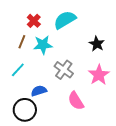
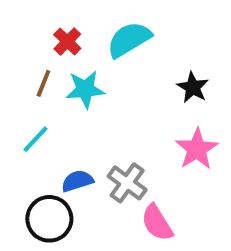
gray cross: (64, 70) -> (127, 183), moved
pink semicircle: (76, 101) -> (157, 223), moved

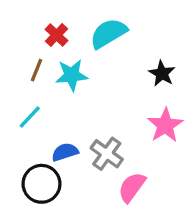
pink semicircle: (157, 223) -> (132, 187), turned 68

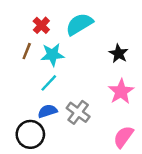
cyan line: (30, 117) -> (49, 83), moved
pink semicircle: (132, 187) -> (123, 137), moved

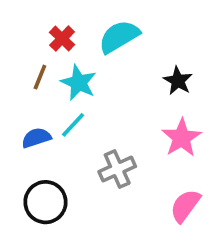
cyan star: (52, 55) -> (79, 83), turned 30
blue semicircle: (47, 111) -> (36, 138), moved
gray cross: (78, 112) -> (117, 169), turned 30

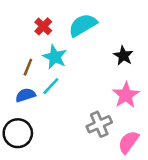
brown line: (40, 77) -> (28, 67), moved
gray cross: (117, 169) -> (99, 124), moved
black circle: (45, 202) -> (18, 133), moved

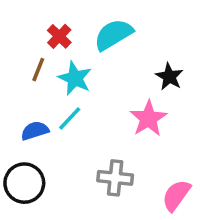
brown line: (28, 67) -> (38, 70), moved
pink star: (126, 95) -> (148, 118), moved
gray cross: (99, 124) -> (115, 178), moved, turned 30

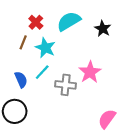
black star: (169, 77) -> (103, 29), moved
blue semicircle: (35, 131) -> (21, 80), turned 84
gray cross: (115, 178) -> (66, 85), moved

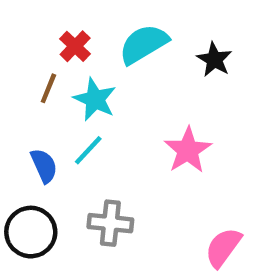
gray cross: (66, 85) -> (110, 223), moved

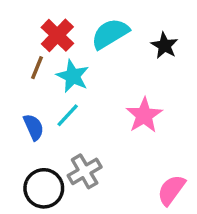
red cross: (75, 46) -> (57, 35), size x1.4
gray cross: (110, 223) -> (85, 171), turned -36
black circle: (31, 232) -> (44, 188), moved

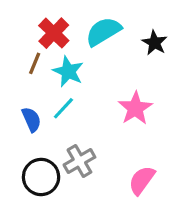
pink semicircle: (171, 190) -> (142, 180), moved

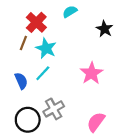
cyan semicircle: (103, 31) -> (70, 12), moved, size x0.6

